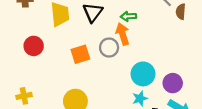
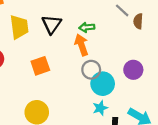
gray circle: (109, 48) -> (91, 70), moved
purple circle: (173, 83) -> (133, 70), moved

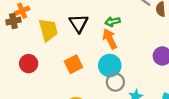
gray circle: (91, 70) -> (115, 82), moved
cyan circle: (103, 84) -> (110, 66), moved

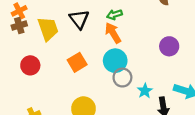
brown cross: (13, 21) -> (19, 25), moved

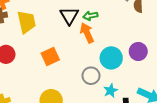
black triangle: (79, 19) -> (69, 16), moved
cyan circle: (115, 61) -> (111, 58), moved

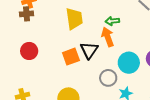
black triangle: (69, 16) -> (89, 50), moved
yellow trapezoid: (27, 22) -> (74, 19), moved

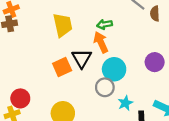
red circle: (29, 51) -> (20, 98), moved
cyan circle: (129, 63) -> (114, 69), moved

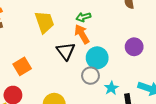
orange square: (62, 67) -> (22, 66), moved

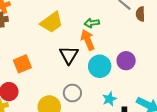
yellow trapezoid: (44, 22) -> (52, 22), turned 65
purple circle: (134, 47) -> (126, 61), moved
gray circle: (90, 76) -> (72, 93), moved

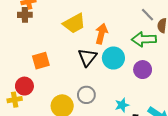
green arrow: (92, 23) -> (144, 39), moved, size x1.6
orange arrow: (88, 40) -> (101, 34), moved, turned 30
cyan circle: (100, 66) -> (113, 58), moved

